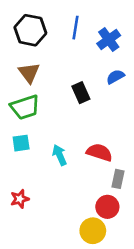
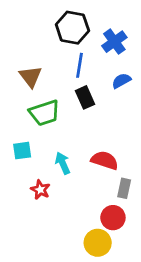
blue line: (76, 28) -> (79, 65), moved
black hexagon: (30, 30) -> (72, 28), moved
green trapezoid: (25, 107) -> (45, 113), moved
red star: (20, 199) -> (40, 190), moved, turned -30

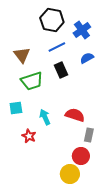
blue line: (79, 65) -> (57, 47), turned 54

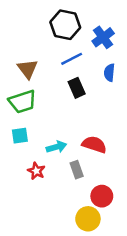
blue semicircle: (87, 58) -> (109, 73), turned -56
green trapezoid: (32, 81) -> (22, 102), moved
cyan arrow: (45, 117) -> (56, 147), turned 98
gray rectangle: (89, 135) -> (77, 170), moved, turned -32

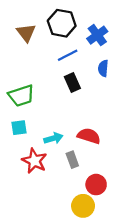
brown triangle: (27, 69) -> (26, 33), moved
red star: (36, 171) -> (34, 161), size x1.5

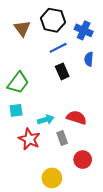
blue cross: (97, 35) -> (84, 30), turned -30
green trapezoid: (21, 96) -> (18, 83), turned -35
yellow circle: (83, 206) -> (52, 178), moved

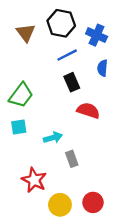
red semicircle: (77, 118) -> (88, 110), moved
red star: (29, 139) -> (34, 180), moved
red circle: (83, 160) -> (93, 202), moved

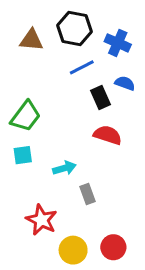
brown triangle: (26, 33) -> (31, 40), turned -48
blue semicircle: (102, 68) -> (125, 83), turned 105
black rectangle: (72, 82) -> (100, 98), moved

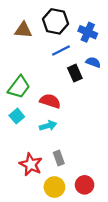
red semicircle: (108, 135) -> (50, 101), moved
cyan square: (23, 155) -> (17, 116), turned -32
gray rectangle: (87, 194) -> (59, 158), moved

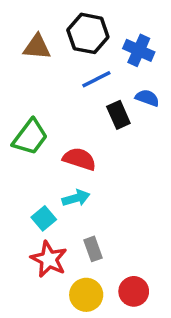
cyan square: (17, 116) -> (44, 218), moved

